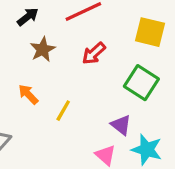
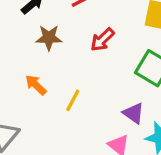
brown star: (43, 49) -> (49, 38), turned 30

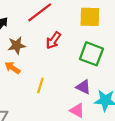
orange arrow: (36, 85) -> (12, 68), moved

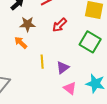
yellow line: (40, 85) -> (42, 62), turned -32
purple triangle: (83, 87) -> (63, 67), moved, turned 48

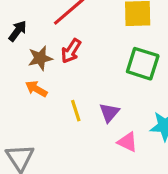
red arrow: (60, 25) -> (71, 51), moved

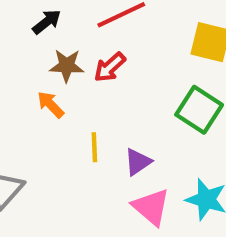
pink triangle: (128, 142) -> (151, 207), size x1.4

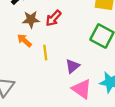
yellow line: (94, 147) -> (45, 53), moved

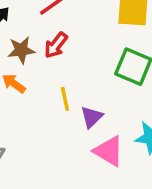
yellow line: (45, 53) -> (65, 99), moved

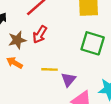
yellow line: (65, 99) -> (49, 69), turned -70

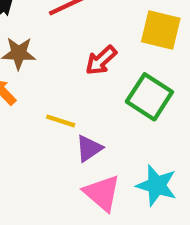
red arrow: (40, 34) -> (101, 60), moved

